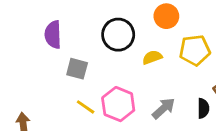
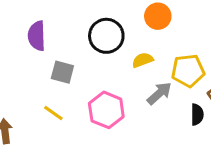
yellow pentagon: (195, 50) -> (188, 71), moved
yellow line: (86, 107) -> (53, 113), moved
gray arrow: (164, 108) -> (159, 93), moved

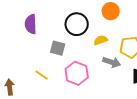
gray square: (62, 72) -> (58, 48), moved
gray arrow: (159, 93) -> (112, 62), turned 60

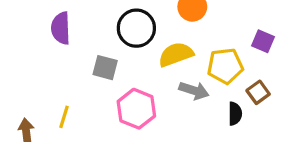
yellow semicircle: (101, 40) -> (176, 54), size x1.5
yellow line: (42, 75) -> (64, 117), moved, turned 72

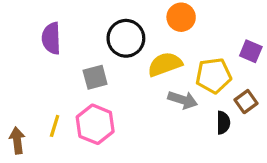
gray square: (105, 68) -> (95, 77), turned -30
pink hexagon: (136, 109) -> (95, 124), moved

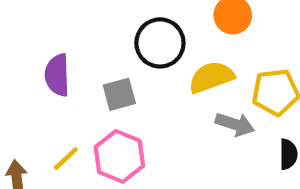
purple semicircle: (51, 38) -> (57, 75), moved
yellow line: (55, 126) -> (66, 159), turned 30

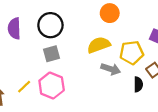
black circle: (160, 43) -> (50, 25), moved
purple semicircle: (57, 75) -> (14, 28), moved

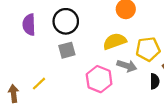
pink hexagon: (52, 86) -> (99, 79), moved

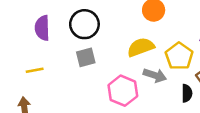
yellow pentagon: (148, 49) -> (179, 56), turned -30
yellow line: (39, 84) -> (35, 70), moved, turned 32

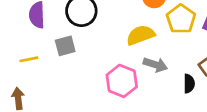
yellow pentagon: (179, 56) -> (181, 19), moved
gray square: (86, 57) -> (65, 46), moved

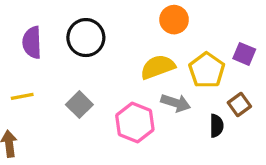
yellow pentagon: (181, 19) -> (207, 70), moved
gray square: (65, 46) -> (79, 105), moved, turned -30

